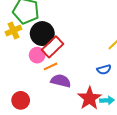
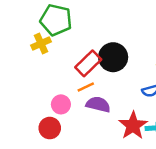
black circle: (42, 34) -> (113, 57), moved
pink circle: (37, 55) -> (61, 104), moved

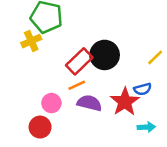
red star: (133, 126) -> (125, 102), moved

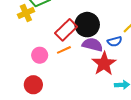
blue semicircle: (143, 89) -> (115, 41), moved
pink circle: (51, 103) -> (40, 55), moved
purple semicircle: (89, 103) -> (92, 45), moved

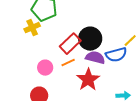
blue semicircle: (115, 41) -> (116, 55), size x1.5
red star: (104, 64) -> (88, 80), moved

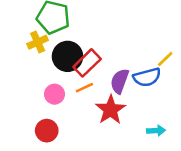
black circle: (90, 39) -> (68, 56), moved
purple semicircle: (95, 58) -> (120, 81), turned -84

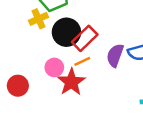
red star: (111, 110) -> (71, 82), moved
red circle: (47, 131) -> (18, 86), moved

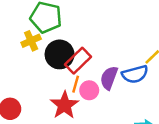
orange line: (82, 61) -> (76, 84), turned -49
pink circle: (54, 67) -> (89, 90), moved

